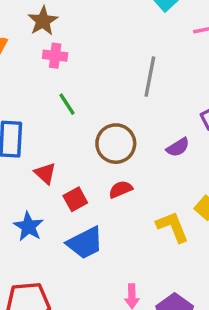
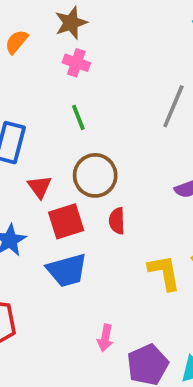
brown circle: (116, 144) -> (95, 175), moved
red semicircle: (121, 189) -> (117, 221), turned -80
red square: (75, 199) -> (66, 221), size x1.4

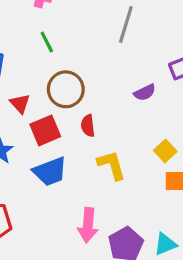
yellow L-shape: (164, 272) -> (112, 165), moved
pink arrow: (105, 338) -> (88, 225), size x1.5

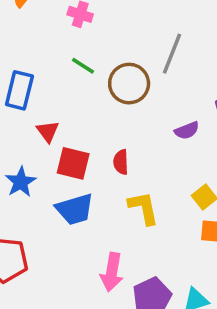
green line: (47, 42) -> (83, 66), turned -35
brown circle: (66, 89) -> (129, 84), moved
red square: (45, 130) -> (73, 163), turned 32

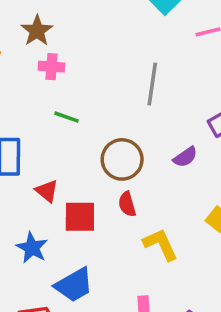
brown circle: (129, 84) -> (122, 159), moved
blue trapezoid: (75, 209) -> (74, 285), moved

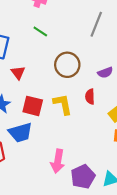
red semicircle: (127, 204) -> (90, 97), moved
red square: (80, 217) -> (33, 106), moved
yellow L-shape: (161, 244) -> (63, 104), moved

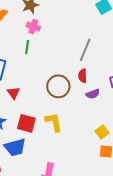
green line: (40, 31) -> (27, 47), moved, turned 64
red semicircle: (90, 97) -> (83, 76), moved

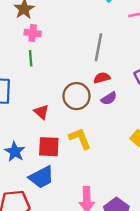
red semicircle: (83, 76) -> (102, 78), turned 88
red triangle: (13, 93) -> (41, 112), moved
purple semicircle: (93, 94) -> (109, 98), moved

